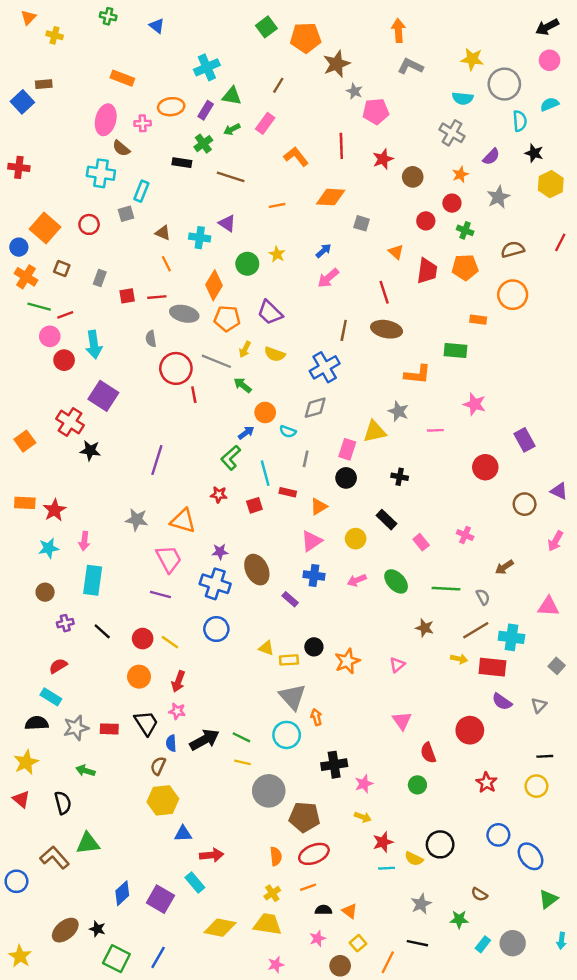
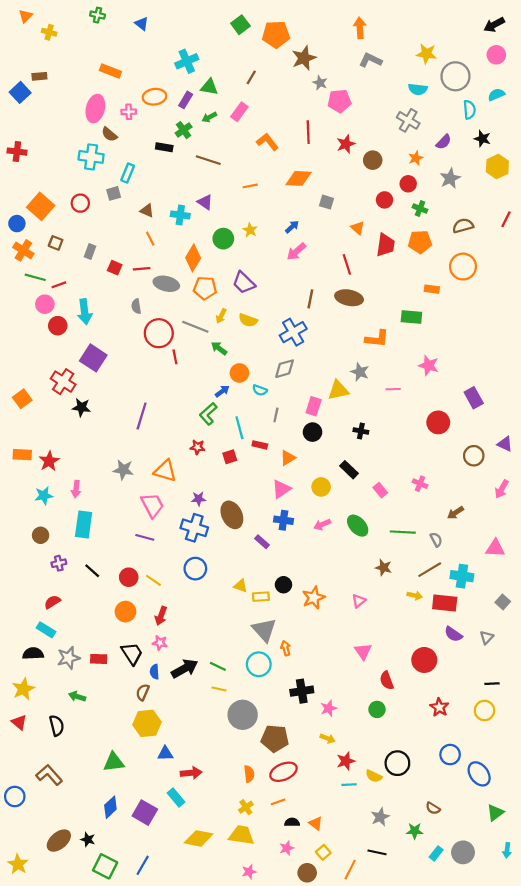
red square: (127, 296) -> (115, 268), turned 32
green triangle: (88, 843) -> (114, 762), moved

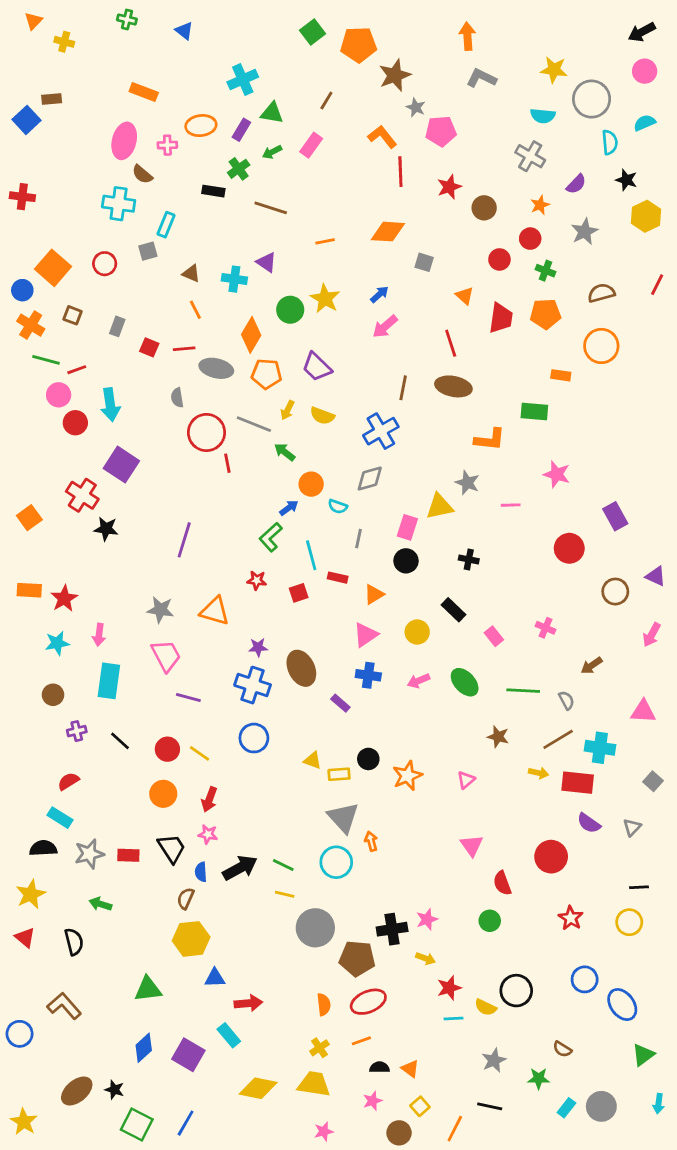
orange L-shape: (267, 142) -> (382, 137), moved
yellow star: (250, 230) -> (325, 299), size x1.5
pink trapezoid: (152, 505) -> (166, 656), moved
black cross: (302, 691) -> (392, 929), moved

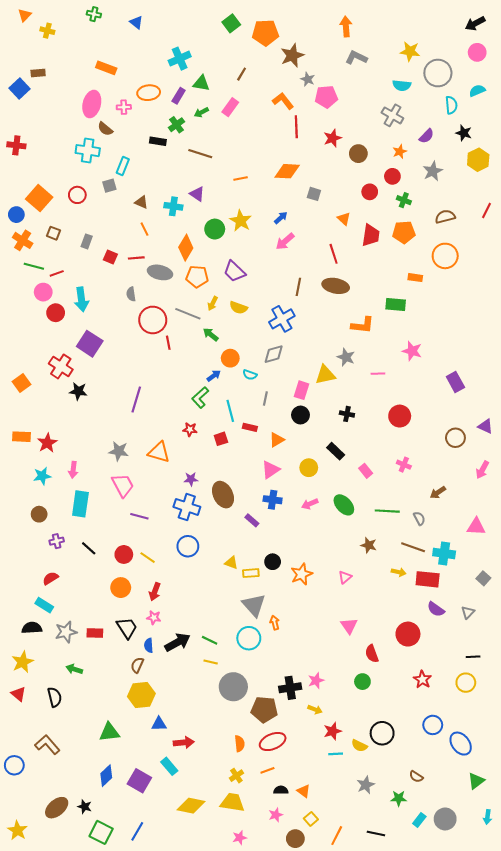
red circle: (569, 548) -> (400, 416), moved
brown line: (558, 739) -> (413, 547), turned 50
black line: (490, 1106) -> (376, 833), moved

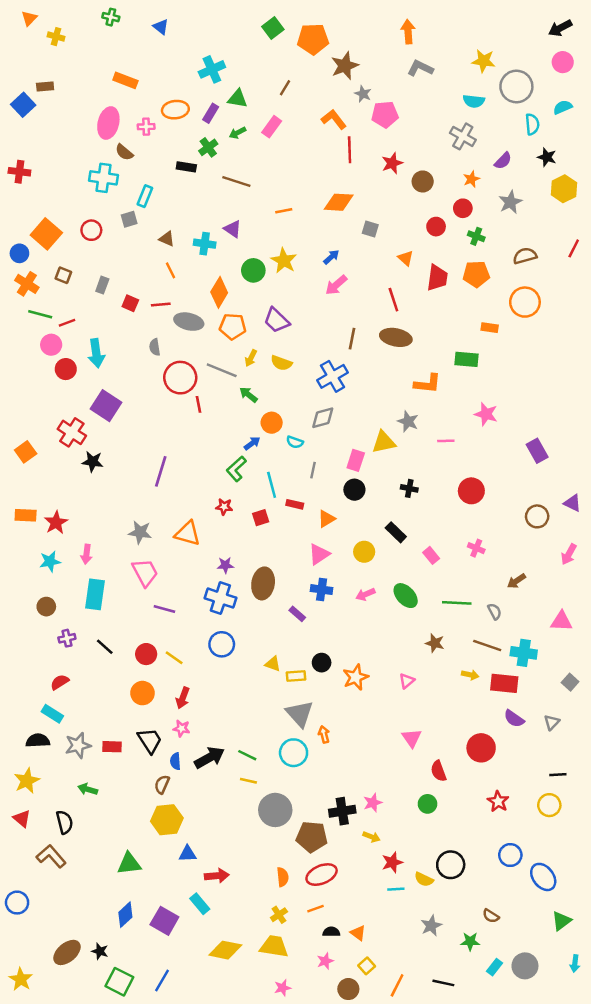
brown ellipse: (223, 495) -> (263, 583), turned 35
brown L-shape: (47, 745) -> (51, 856), moved

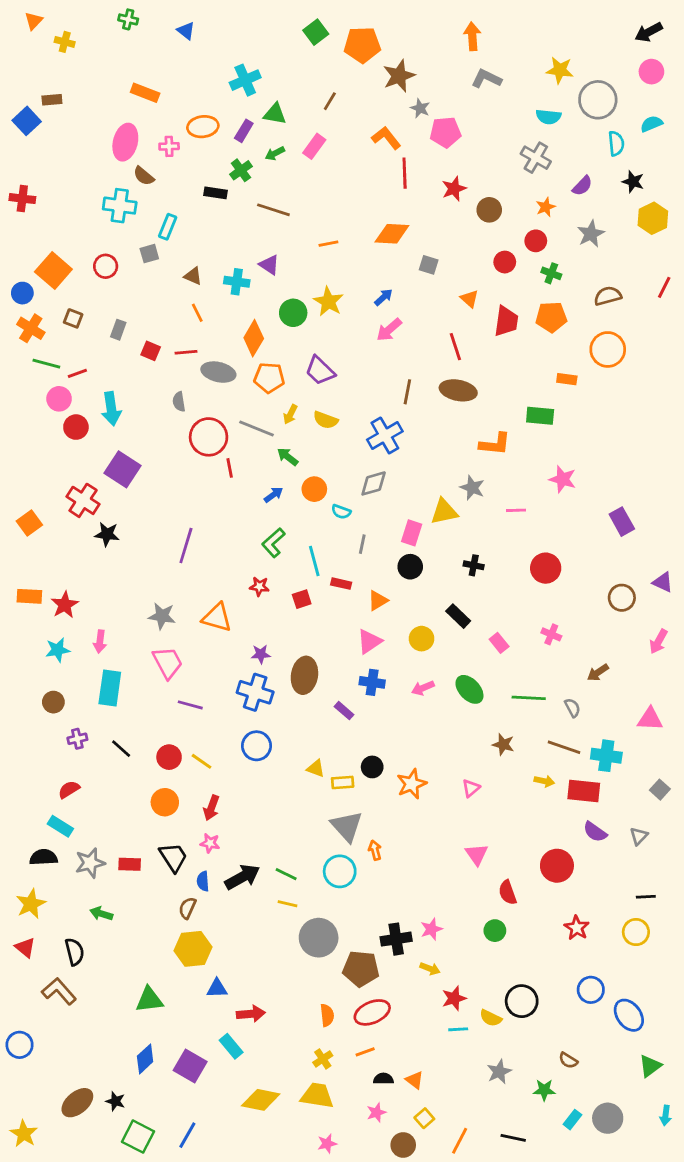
blue arrow: (252, 443) -> (273, 495), moved

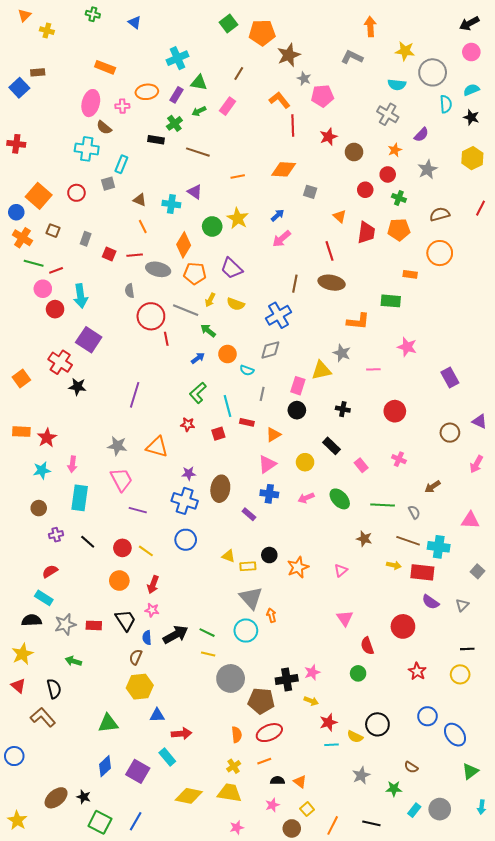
orange arrow: (472, 36) -> (370, 27), moved
black star: (633, 182) -> (471, 117), moved

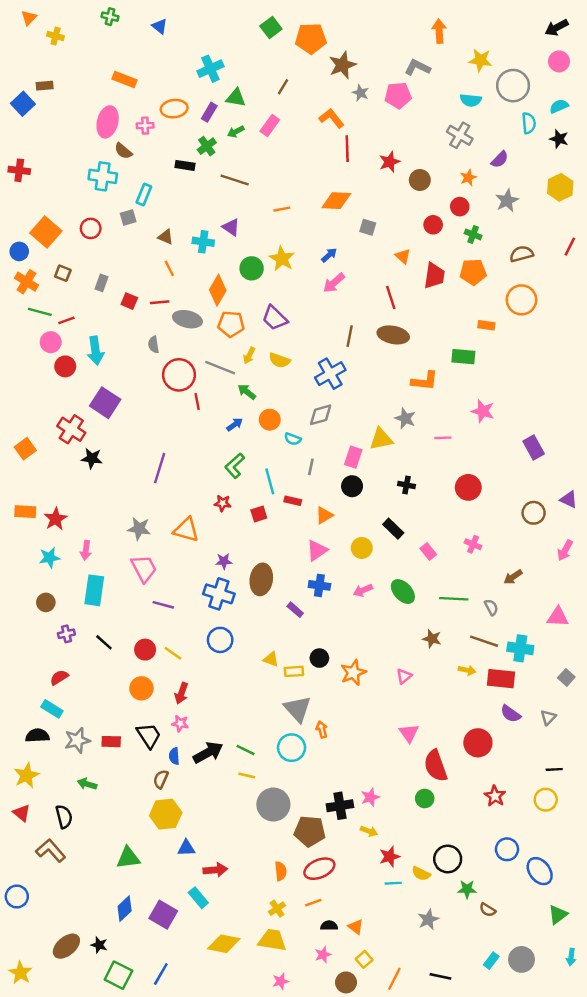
pink pentagon: (322, 96) -> (398, 95), moved
red semicircle: (367, 646) -> (436, 766), size x1.5
green star: (394, 789) -> (467, 889), moved

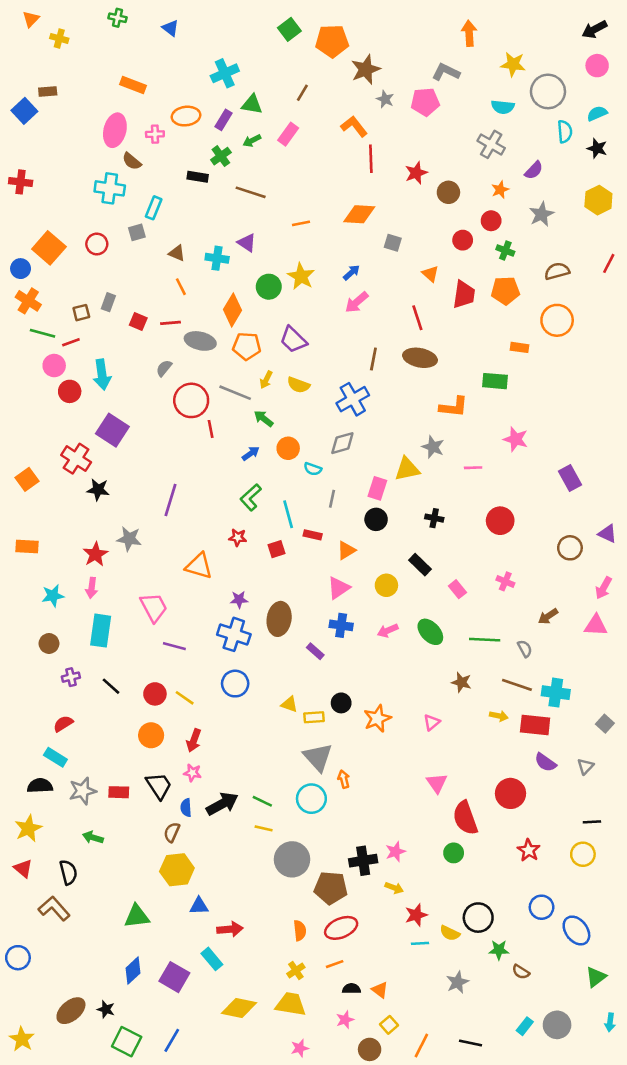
brown square: (63, 273) -> (81, 313), moved, turned -35
gray semicircle: (154, 345) -> (164, 368), turned 49
red star: (56, 519) -> (96, 554), moved
gray star: (139, 529) -> (129, 539), moved
pink triangle: (558, 617) -> (596, 625), moved

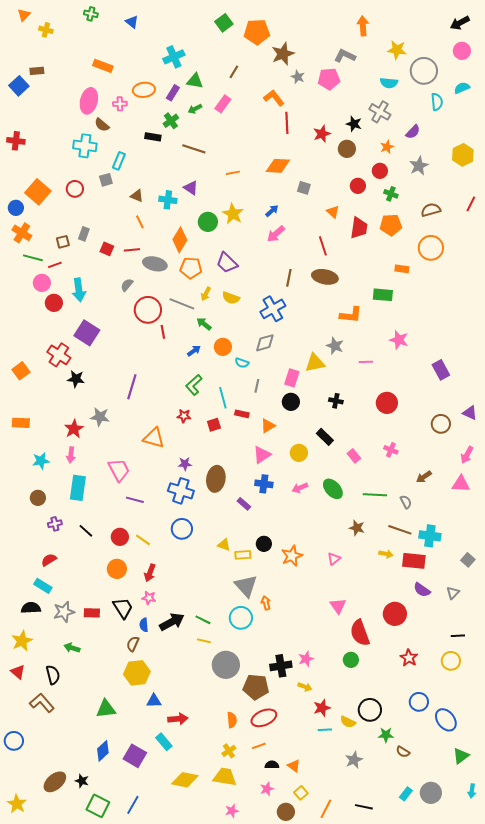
black star: (597, 148) -> (354, 124), moved

